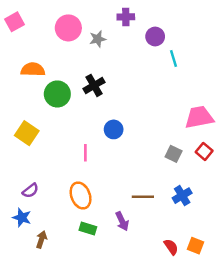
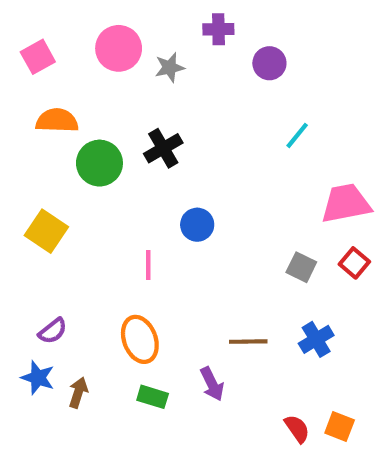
pink square: (15, 22) -> (38, 57), moved
cyan line: (174, 59) -> (297, 135), moved, turned 56
brown arrow: (41, 240) -> (78, 393), moved

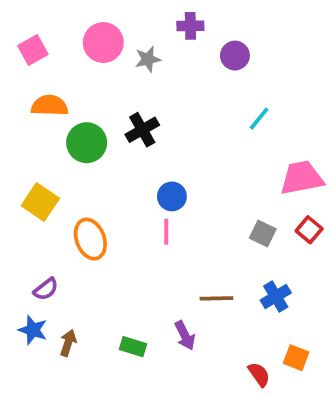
pink line: (148, 265) -> (166, 232), moved
orange ellipse: (140, 339) -> (90, 239), moved
orange square: (340, 427) -> (296, 358), moved

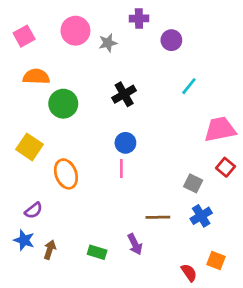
black cross: (142, 130) -> (124, 94), moved
gray square: (263, 234) -> (193, 183), moved

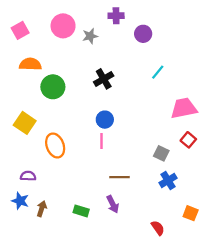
purple semicircle: (34, 210) -> (28, 176), turned -140
brown line: (158, 217) -> (119, 177), moved
orange square: (216, 260) -> (191, 213), moved

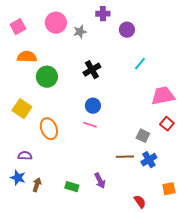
pink line: (101, 141) -> (90, 125), turned -72
brown line: (119, 177) -> (125, 157), moved
orange square: (191, 213) -> (169, 189), turned -32

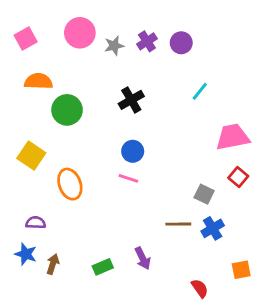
purple cross: (103, 14) -> (147, 41), moved, turned -32
green rectangle: (72, 187) -> (103, 267), turned -40

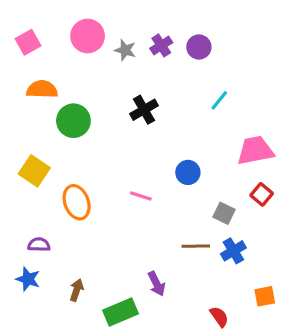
gray star: (114, 46) -> (125, 50), turned 30
blue circle: (133, 151) -> (188, 172), moved
brown arrow: (53, 264) -> (77, 290), moved
green rectangle: (103, 267) -> (120, 312), moved, size x1.5

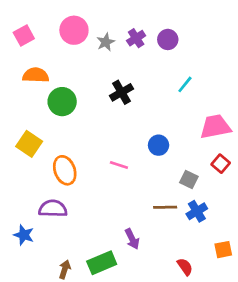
gray star: (125, 50) -> (106, 42), turned 30
purple semicircle: (39, 245) -> (53, 209), moved, size x1.5
brown arrow: (77, 290) -> (65, 269), moved

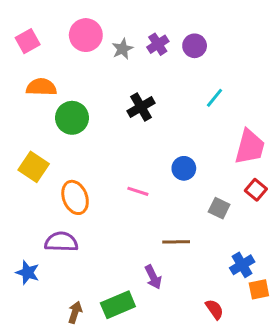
pink trapezoid: (215, 127) -> (250, 147), turned 116
brown line: (165, 207) -> (176, 242), moved
blue cross: (197, 211) -> (242, 265), moved

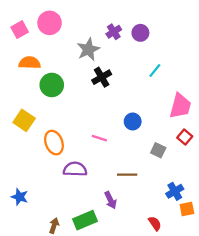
pink circle: (86, 35) -> (50, 23), moved
gray star: (123, 49) -> (88, 49), moved, size x1.5
purple semicircle: (61, 242) -> (75, 169), moved

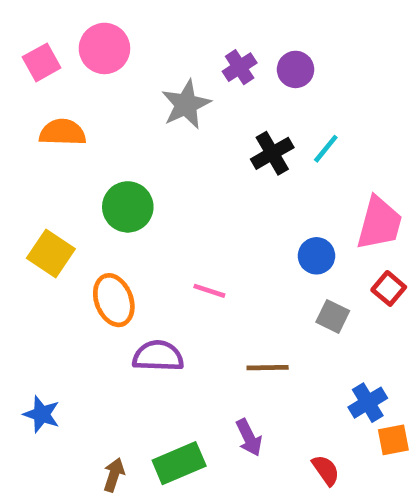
black cross: (102, 77) -> (272, 153), moved
green circle: (52, 85) -> (128, 207), moved
blue circle: (133, 121) -> (316, 256), moved
purple arrow: (110, 200) -> (249, 438), moved

